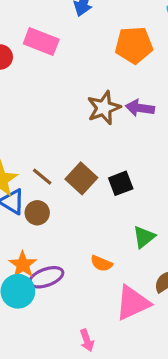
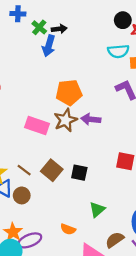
pink rectangle: (41, 41) -> (37, 126), moved
orange pentagon: (134, 45) -> (69, 92), moved
black square: (121, 183) -> (79, 173), turned 35

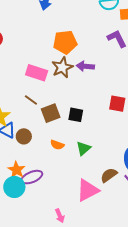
brown line: (24, 170) -> (31, 100), moved
brown square: (52, 170) -> (51, 113), turned 30
green triangle: (97, 210) -> (83, 148), moved
orange semicircle: (68, 229) -> (57, 145), moved

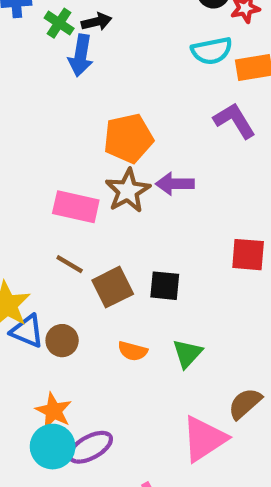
purple ellipse: (32, 177) -> (90, 447), moved

